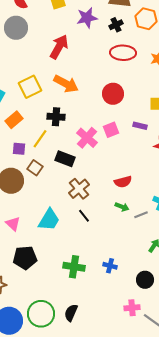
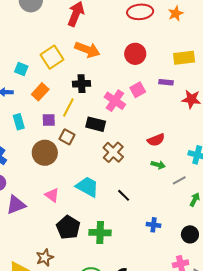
gray line: (141, 215) -> (179, 180), moved
black line: (84, 216) -> (124, 195), moved
cyan trapezoid: (49, 220) -> (87, 187), turned -85
black pentagon: (25, 258) -> (68, 227), turned -30
green cross: (74, 267) -> (100, 233), moved

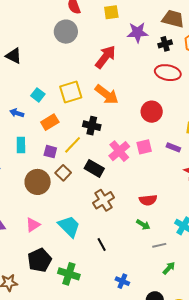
pink triangle: (52, 195) -> (33, 225), turned 35

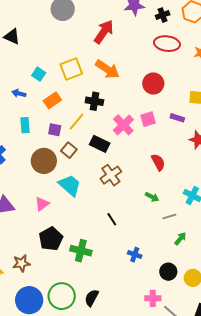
red semicircle: (148, 200) -> (158, 162), moved, turned -108
cyan trapezoid: (69, 226) -> (70, 185), moved

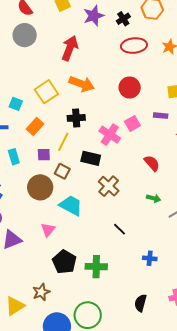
black semicircle: (92, 298) -> (141, 303), moved

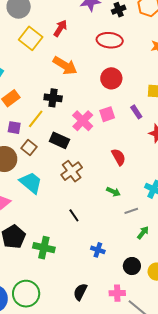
red ellipse: (134, 46) -> (110, 40), moved
red arrow: (70, 48) -> (60, 28), size x0.7
yellow square: (46, 92) -> (31, 38), moved, turned -30
purple rectangle: (161, 116) -> (136, 112), turned 40

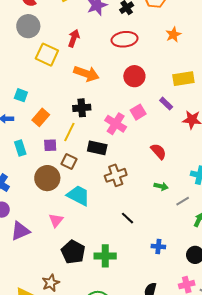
brown cross: (72, 171) -> (116, 175), turned 30

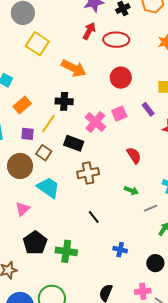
red arrow: (74, 38) -> (89, 31), moved

